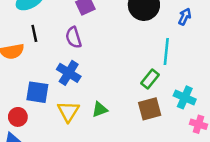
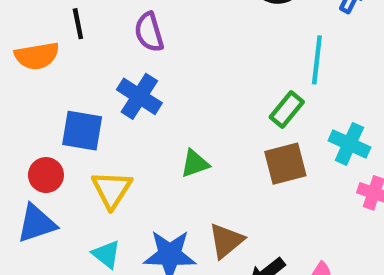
yellow triangle: (68, 111) -> (112, 189), moved

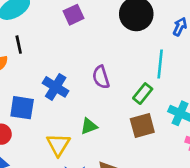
purple semicircle: (149, 32) -> (101, 77), moved
yellow triangle: (112, 189) -> (58, 145), moved

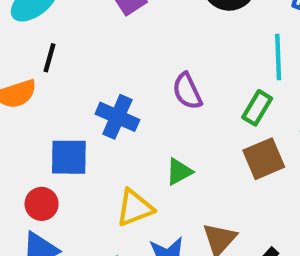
black line: (19, 45) -> (49, 58), turned 36
yellow triangle: (58, 145) -> (135, 208), turned 45

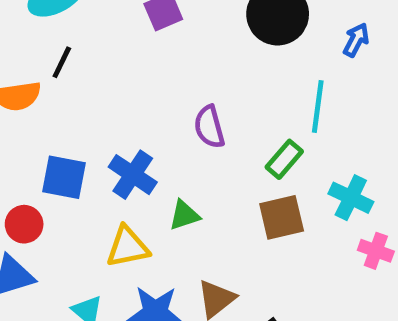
blue cross: (117, 117) -> (133, 175), moved

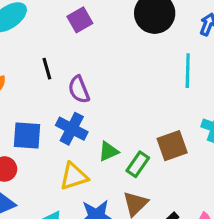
black line: (62, 62) -> (47, 69), moved, turned -35
purple semicircle: (209, 127) -> (79, 89), moved
green rectangle: (284, 159) -> (138, 164), moved

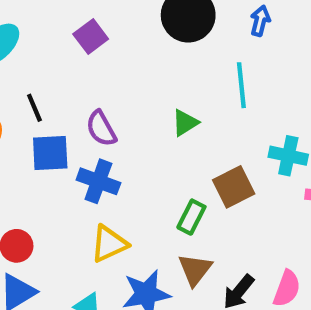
black line: (47, 69) -> (34, 108), moved
blue square: (27, 136) -> (50, 153), moved
green triangle: (108, 151) -> (185, 123), moved

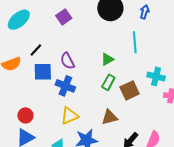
black line: (34, 108) -> (36, 50), turned 64
green rectangle: (191, 217) -> (108, 82), moved
brown triangle: (195, 269) -> (110, 117), moved, turned 36

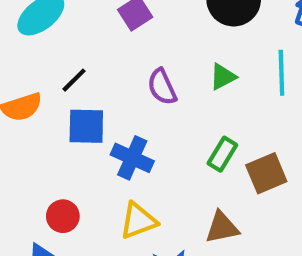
green triangle: (107, 59) -> (223, 77), moved
purple semicircle: (67, 61) -> (162, 87), moved
red circle: (25, 115) -> (63, 216), moved

